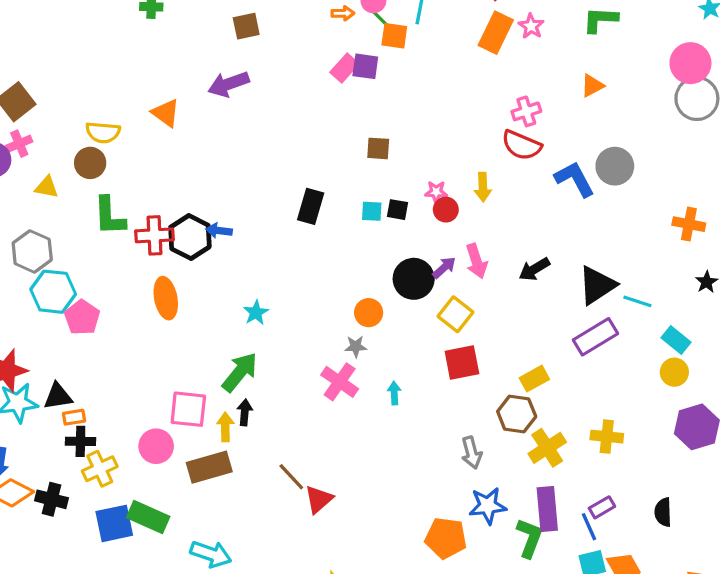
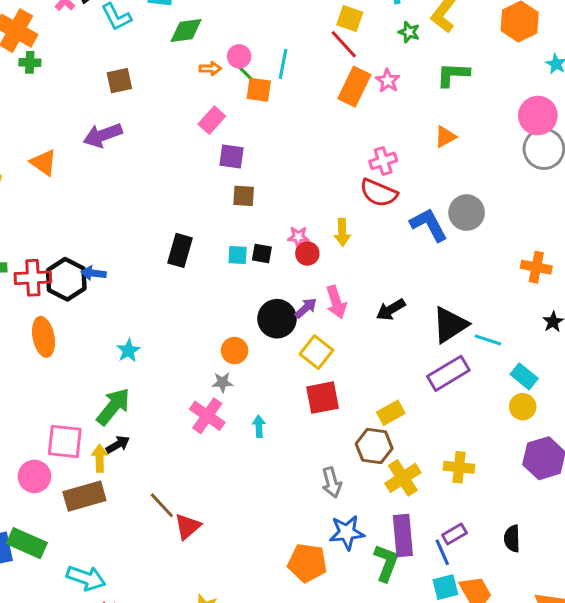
purple square: (365, 66) -> (232, 156), moved
black arrow: (245, 412) -> (118, 445), turned 55

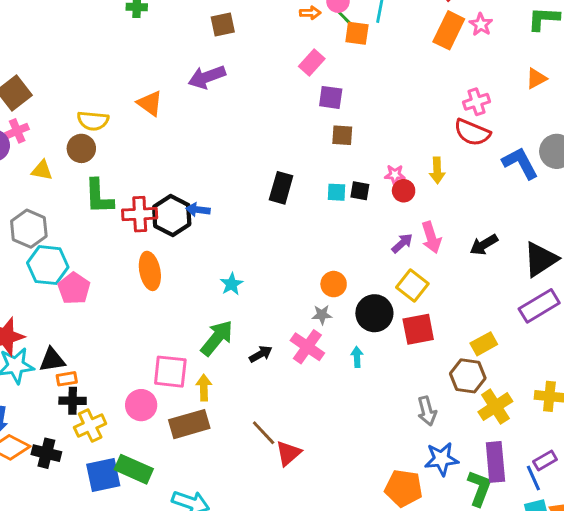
black circle: (277, 319) -> (374, 313), moved
black arrow: (118, 445) -> (261, 354), moved

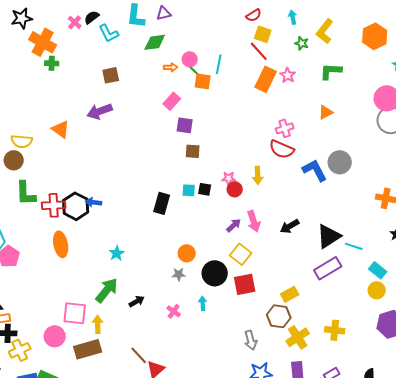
black rectangle: (281, 188) -> (162, 203), moved
pink cross: (307, 347) -> (174, 311), moved, size x0.6

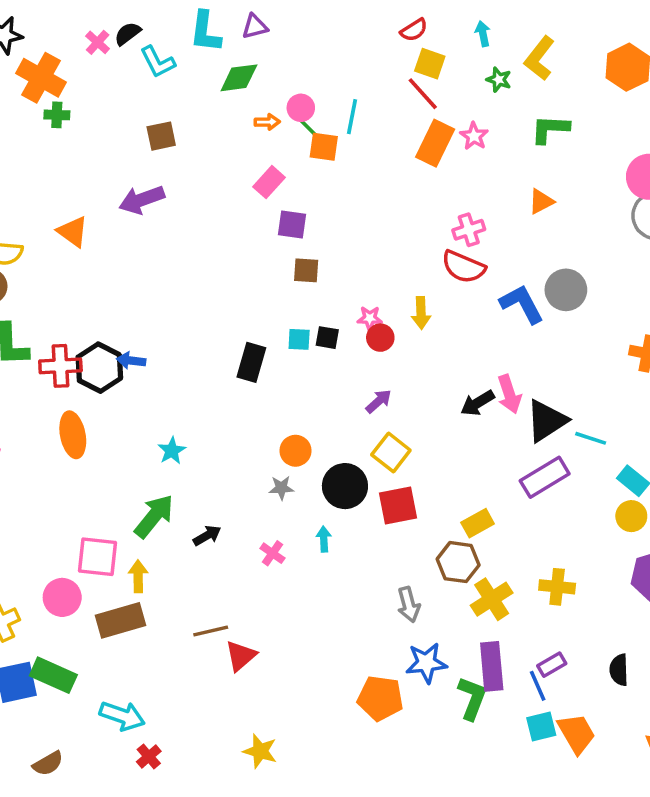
pink arrow: (254, 221) -> (509, 394), moved
brown line: (139, 355) -> (211, 631), turned -60

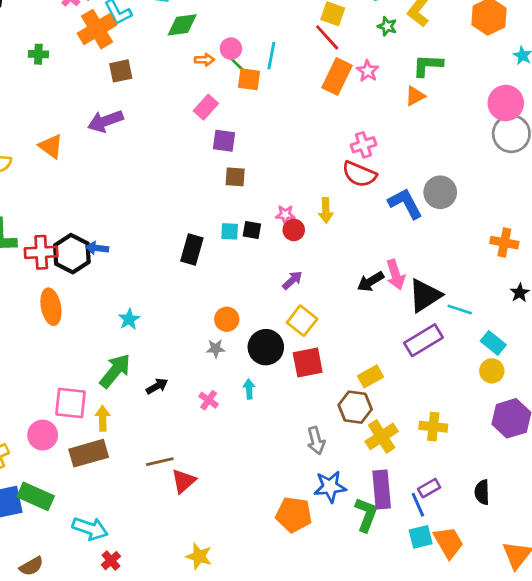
orange cross: (41, 78) -> (97, 29), moved, turned 30
orange triangle: (541, 201) -> (415, 96), moved

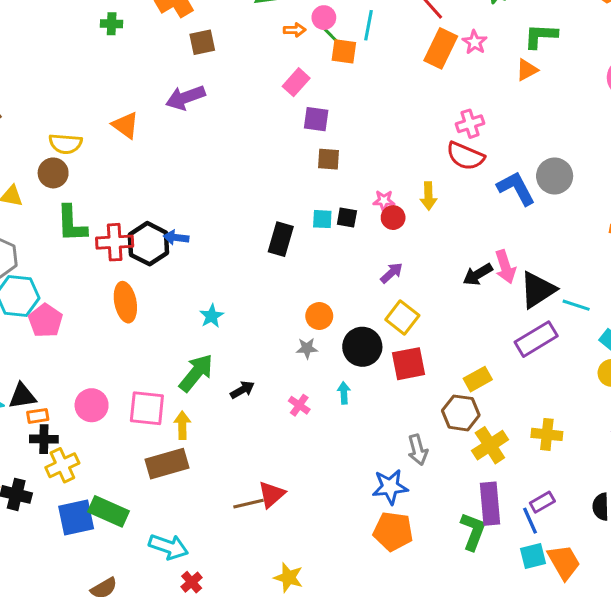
pink circle: (43, 435) -> (92, 405), moved
brown line: (160, 462) -> (248, 504), moved
blue star: (330, 487) -> (390, 487), moved

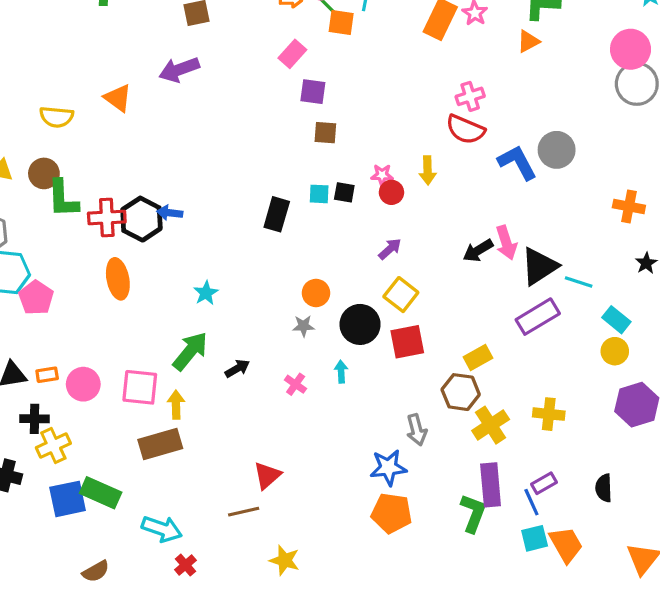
brown circle: (53, 173) -> (44, 173), moved
orange rectangle: (38, 416) -> (47, 375), moved
brown line: (248, 504) -> (244, 512), moved

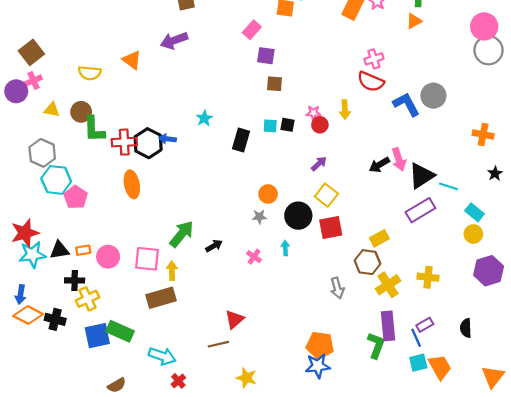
cyan star: (206, 293) -> (204, 118), moved
blue star: (388, 468) -> (318, 366), moved

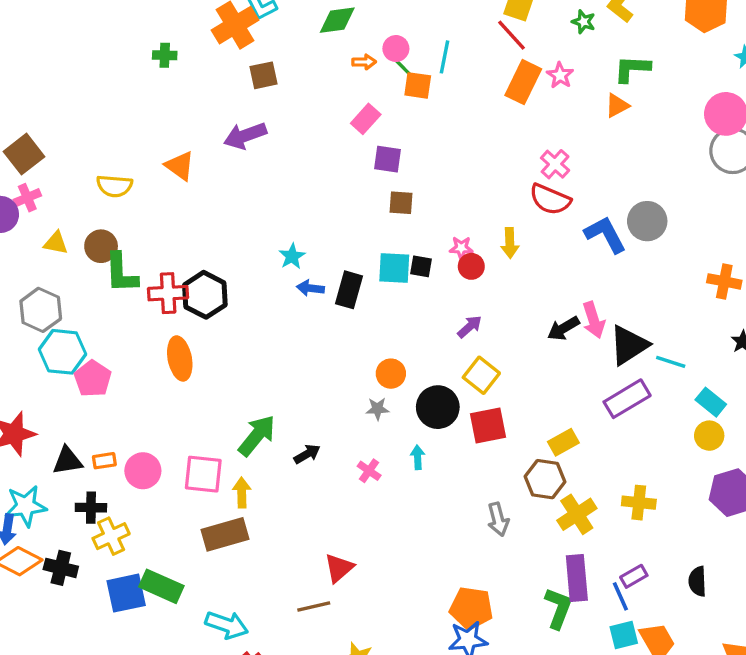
pink cross: (374, 59) -> (555, 164), turned -30
cyan square: (270, 126) -> (394, 268), size x1.5
blue arrow: (168, 139) -> (310, 288), moved
cyan star: (32, 255) -> (26, 506), moved

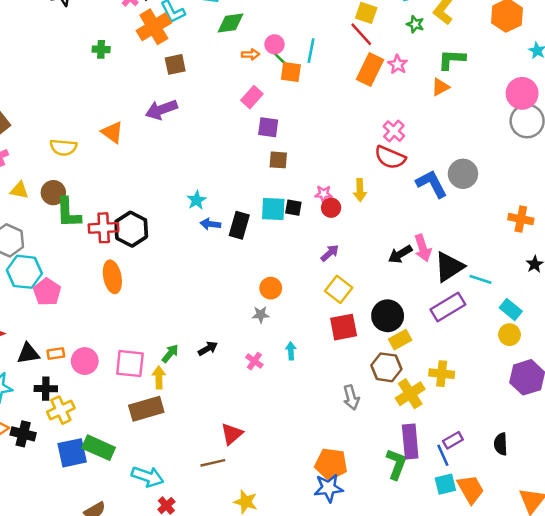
black circle: (438, 407) -> (388, 316), moved
green arrow: (257, 436) -> (170, 353), moved, size x0.6
yellow cross: (639, 503) -> (442, 374), moved

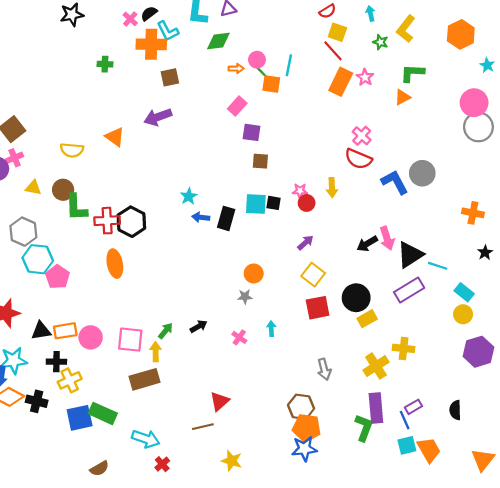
orange cross: (154, 27) -> (151, 44), turned 32
orange rectangle: (56, 353) -> (65, 331), size x1.5
brown hexagon: (386, 367) -> (301, 407), moved

